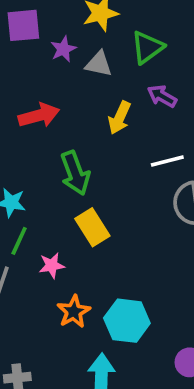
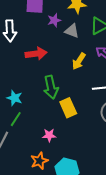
yellow rectangle: (92, 227) -> (68, 108), moved
pink star: (52, 265) -> (49, 135), moved

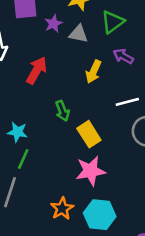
red arrow: (36, 54) -> (37, 70), turned -45
green arrow: (51, 87) -> (62, 111), size x0.7
pink star: (49, 135) -> (91, 171), moved, size x1.6

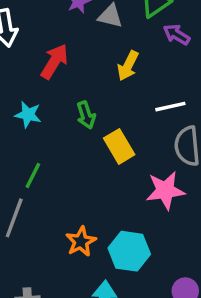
purple arrow: (123, 56) -> (177, 35), moved
cyan star: (17, 132) -> (28, 115), moved
pink star: (91, 171) -> (165, 190), moved

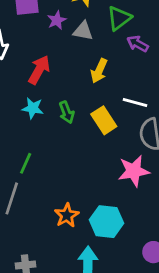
white line: (170, 107) -> (135, 103), turned 30
cyan star: (28, 115) -> (33, 108), moved
yellow rectangle: (119, 146) -> (104, 120), moved

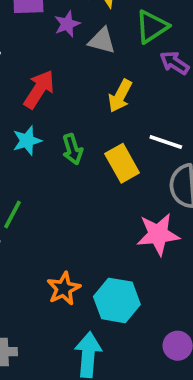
cyan star: (33, 108) -> (27, 141), turned -30

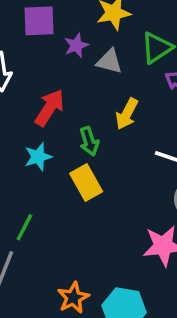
green arrow: (73, 149) -> (89, 141), moved
yellow rectangle: (122, 163) -> (86, 182), moved

